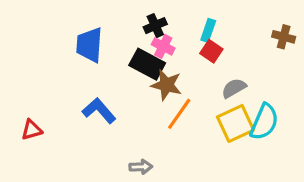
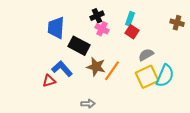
black rectangle: (147, 64) -> (79, 46), moved
brown star: (166, 85) -> (96, 67), moved
red triangle: (32, 130) -> (49, 81), moved

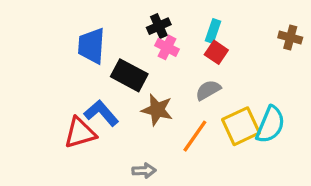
gray semicircle: (146, 55) -> (208, 90), moved
orange line: (112, 71) -> (195, 136), moved
red triangle: (49, 81) -> (80, 133), size x1.5

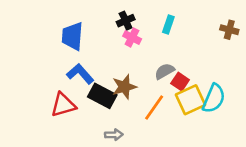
red square: (216, 52) -> (180, 82), moved
black rectangle: (129, 75) -> (102, 96), moved
brown star: (157, 110) -> (124, 87), turned -30
blue L-shape: (101, 113) -> (80, 74), moved

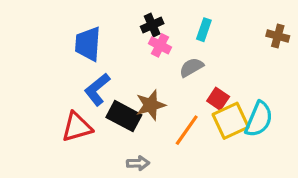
gray semicircle: (165, 71) -> (191, 67), moved
blue L-shape: (80, 74) -> (97, 89), turned -88

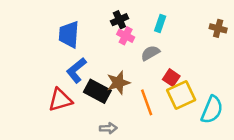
cyan semicircle: (259, 119) -> (212, 110), moved
orange line: (187, 130) -> (147, 102), turned -55

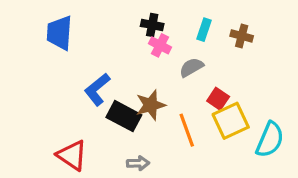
black cross: (119, 20) -> (152, 25), turned 35
brown cross: (218, 28) -> (242, 36), moved
blue trapezoid: (69, 35) -> (59, 33), moved
red triangle: (60, 100) -> (72, 155), moved, turned 50

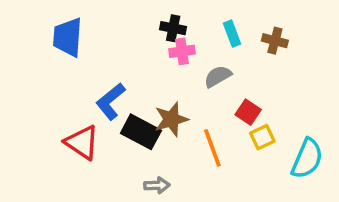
cyan rectangle: (204, 30) -> (232, 34), turned -40
pink cross: (160, 45) -> (182, 51), turned -35
yellow square: (231, 121) -> (262, 137), size x0.6
red triangle: (72, 155) -> (82, 142), moved

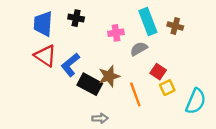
black cross: (173, 28) -> (76, 18), moved
cyan rectangle: (232, 34) -> (148, 21), size x1.6
red triangle: (82, 142) -> (45, 56), moved

